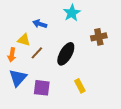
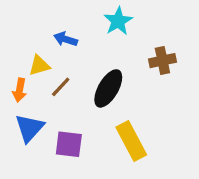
yellow triangle: (24, 40) -> (39, 65), turned -32
yellow rectangle: (80, 86) -> (131, 141), size x1.6

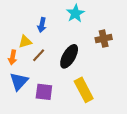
blue arrow: (66, 39) -> (42, 25), turned -96

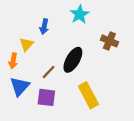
brown cross: (104, 39) -> (109, 41), turned 35
yellow triangle: (25, 42) -> (26, 44), turned -32
brown line: (39, 55) -> (49, 72), moved

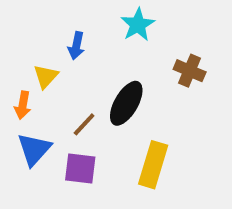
yellow rectangle: (88, 95) -> (153, 165), turned 45

